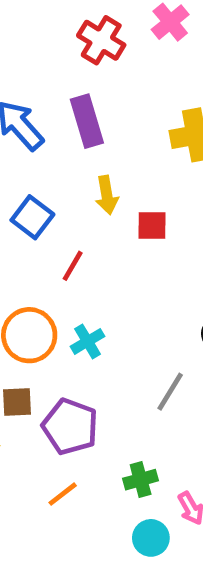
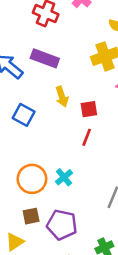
purple rectangle: (87, 121) -> (45, 58), turned -44
red line: (73, 266) -> (87, 137), moved

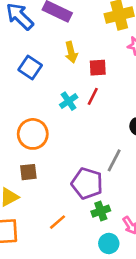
cyan cross: (64, 177) -> (69, 101), moved
purple pentagon: (62, 225) -> (87, 183), moved

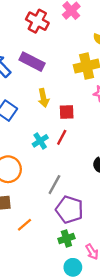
gray line: (114, 160) -> (54, 185), moved
purple pentagon: (87, 183) -> (69, 210), moved
orange line: (57, 222) -> (25, 225), moved

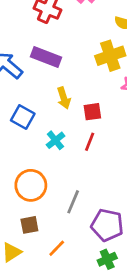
cyan cross: (40, 141) -> (55, 140), moved
gray line: (54, 185) -> (73, 202), moved

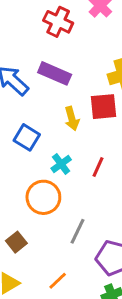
red square: (92, 112) -> (103, 107), moved, size x1.4
orange circle: (31, 185) -> (43, 197), moved
brown square: (29, 225) -> (16, 242), moved, turned -30

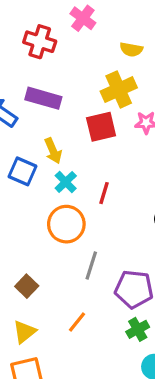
yellow arrow: (72, 119) -> (53, 151), moved
cyan cross: (61, 164) -> (66, 182), moved
orange circle: (43, 197) -> (66, 224), moved

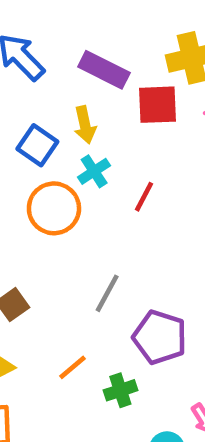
purple rectangle: (43, 98) -> (104, 70), moved
orange circle: (66, 224) -> (54, 208), moved
green cross: (138, 329) -> (120, 390), moved

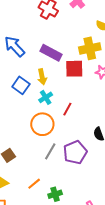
orange circle: (54, 208) -> (42, 124), moved
purple pentagon: (160, 337) -> (75, 152), moved, turned 30

